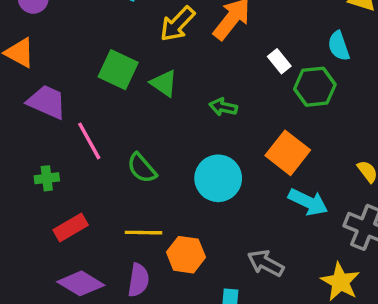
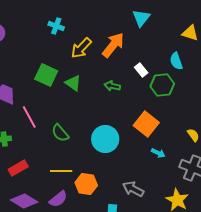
green arrow: (223, 107) -> (112, 86), moved
cyan arrow: (308, 202) -> (158, 153), size x0.6
purple semicircle: (138, 280) -> (58, 199), turned 42

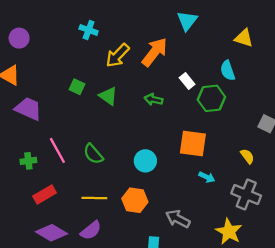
green square: (46, 75) -> (77, 87), size x0.6
pink line: (29, 117) -> (57, 150), moved
orange square: (146, 124) -> (193, 144), turned -30
cyan circle: (105, 139) -> (145, 161), size x0.7
orange hexagon: (86, 184) -> (135, 200), moved

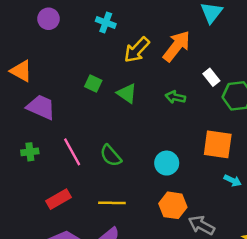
purple circle: (19, 38) -> (49, 19), moved
green cross: (28, 161) -> (30, 152), moved
orange hexagon: (135, 200) -> (173, 205), moved

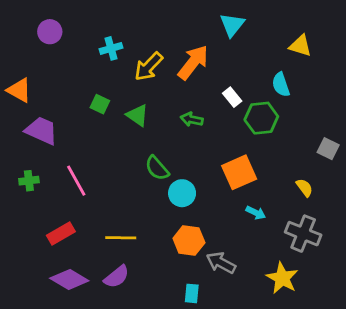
cyan cross: (106, 22) -> (111, 48), moved, turned -36
orange square: (218, 144) -> (239, 172), turned -32
green semicircle: (111, 156) -> (157, 168), moved

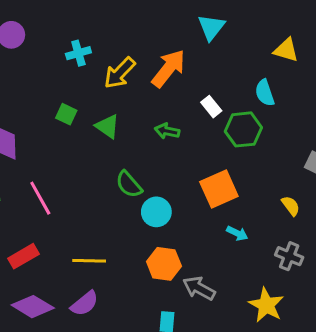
gray cross: (303, 234) -> (289, 256), size x0.7

